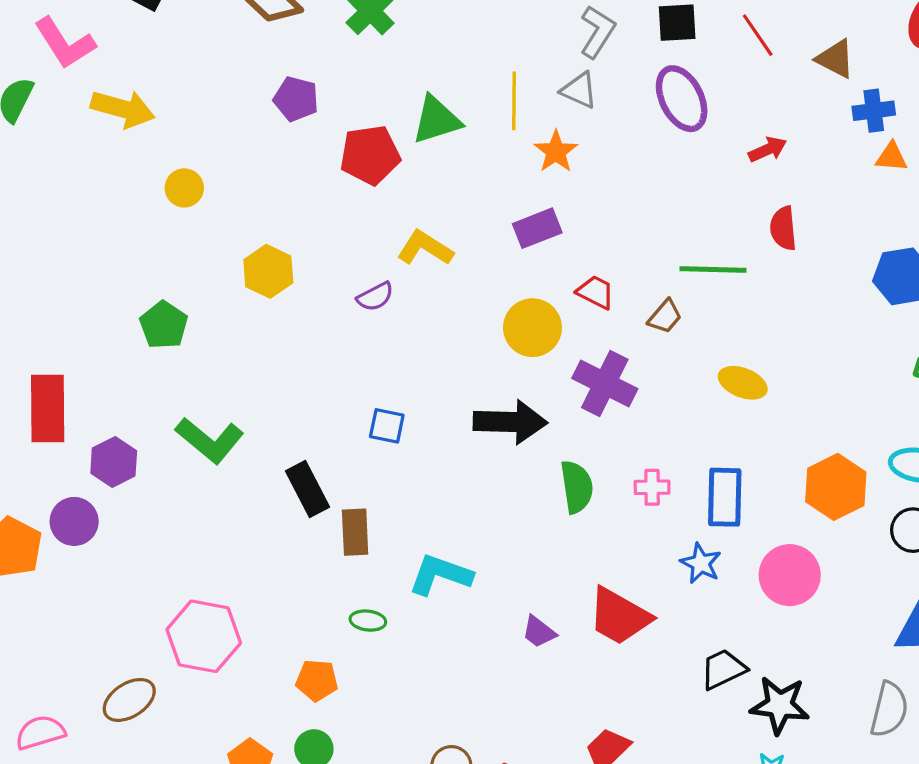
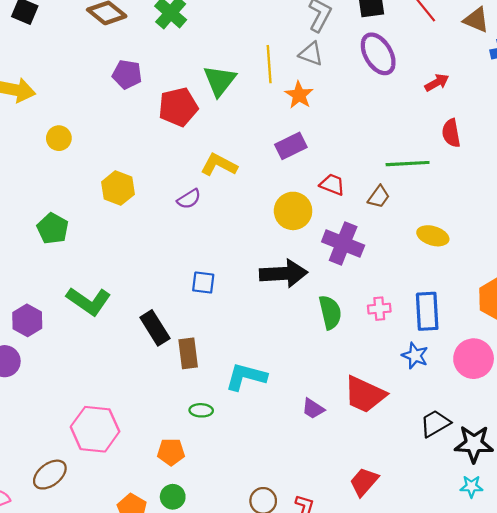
green triangle: (436, 120) -> (220, 81), turned -30

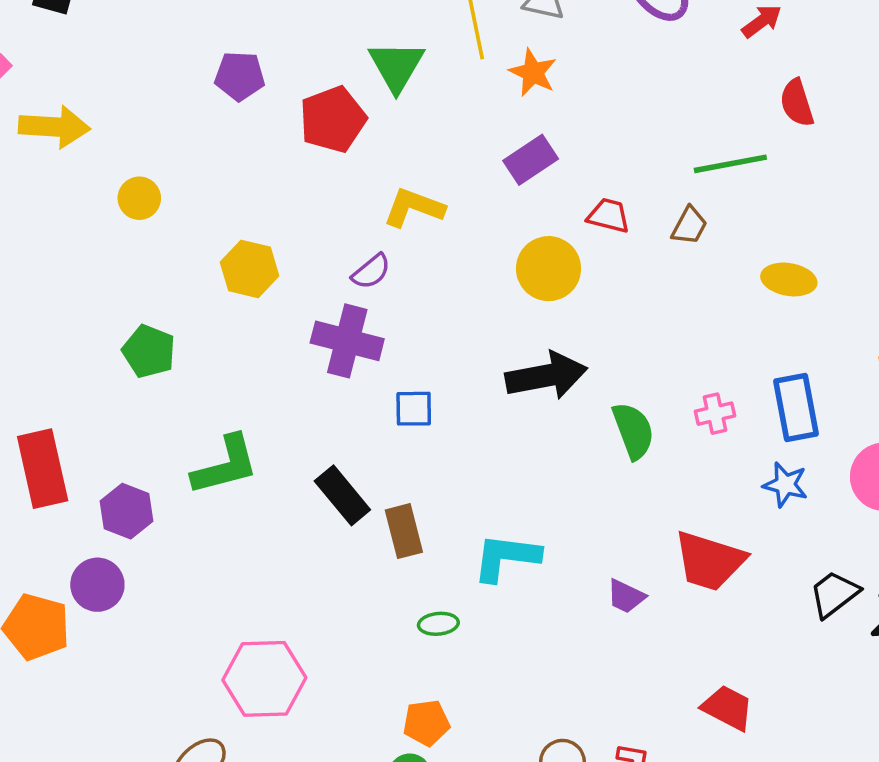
purple cross: (343, 243) -> (347, 341), moved
green L-shape: (89, 301) -> (225, 465), turned -42
orange pentagon: (171, 452) -> (426, 723), moved
red trapezoid: (364, 482) -> (728, 708), turned 84

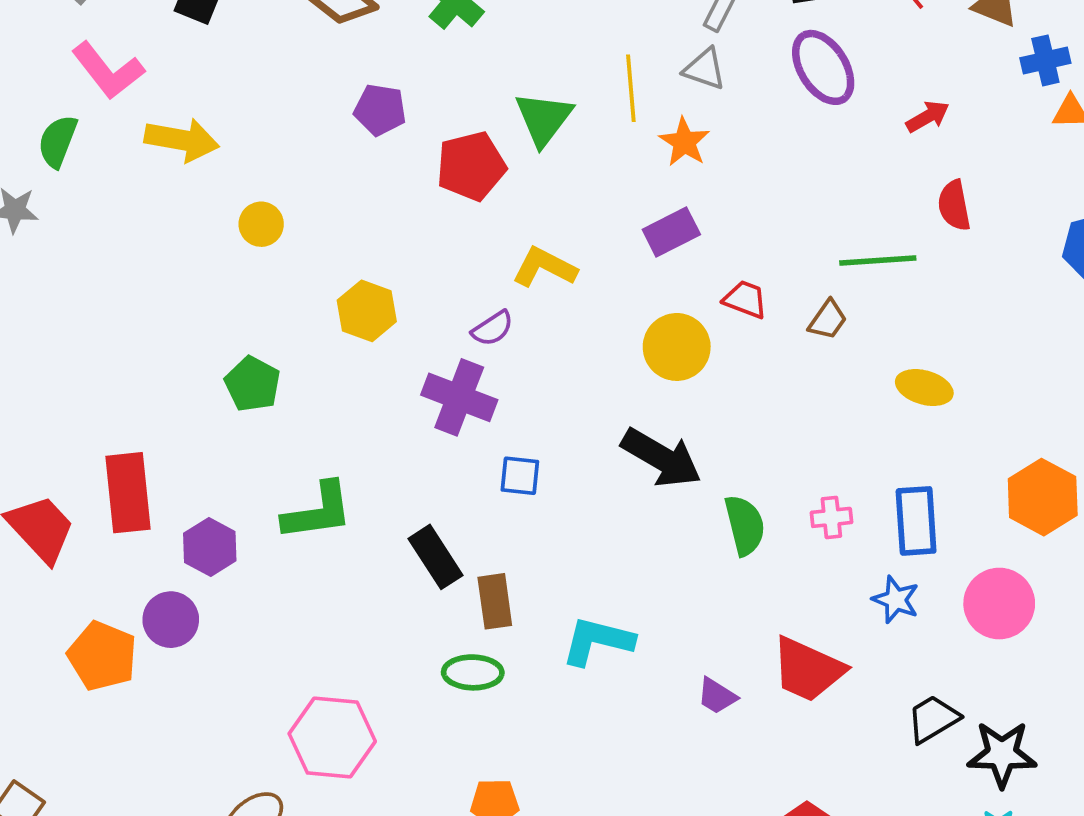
black arrow: (546, 376) -> (661, 458), turned 34
green ellipse: (438, 624) -> (473, 672), moved, size x1.4

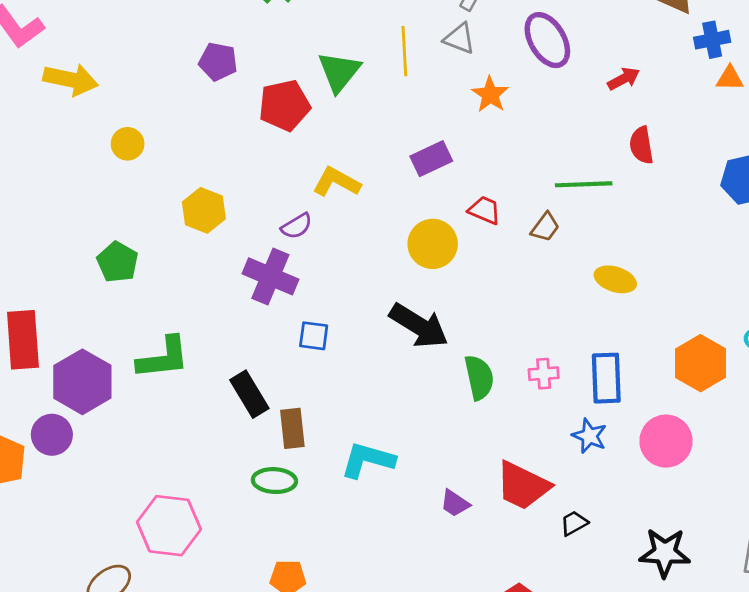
orange star: (684, 142) -> (490, 95), moved
purple hexagon: (210, 547) -> (82, 382), size x1.5
black trapezoid: (933, 719) -> (574, 523), moved, size x0.7

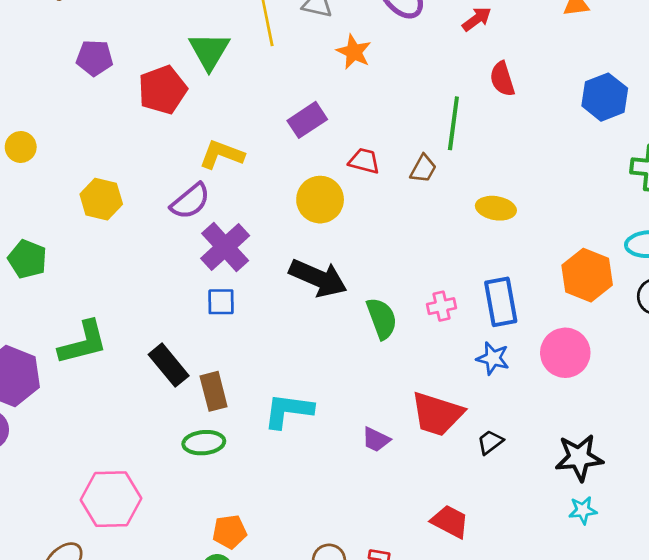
green line: (584, 184) -> (453, 123), turned -72
purple semicircle: (297, 226) -> (190, 201), size x1.4
purple cross: (270, 276) -> (225, 247), moved, turned 33

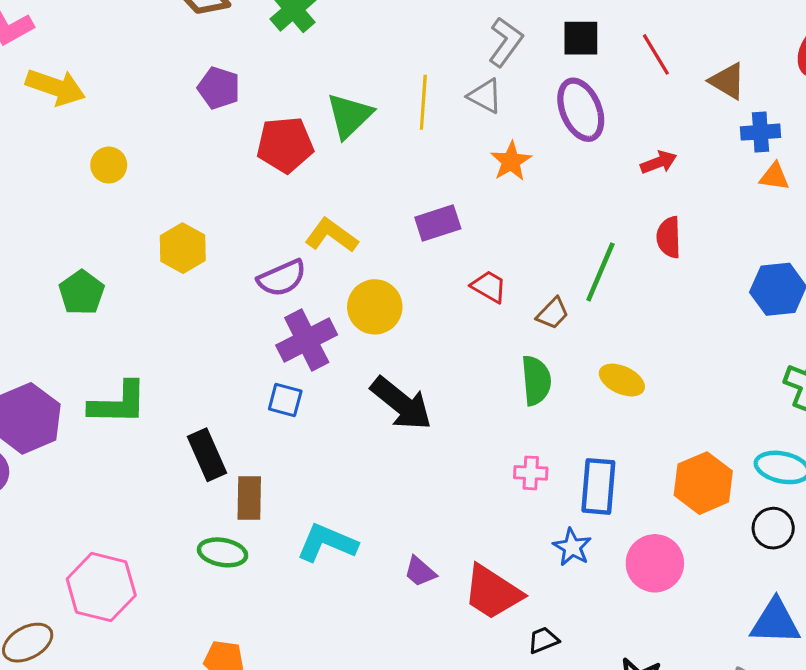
yellow circle: (320, 200) -> (375, 307), moved
green semicircle: (382, 318) -> (536, 380), moved
purple trapezoid: (376, 440) -> (420, 572), moved

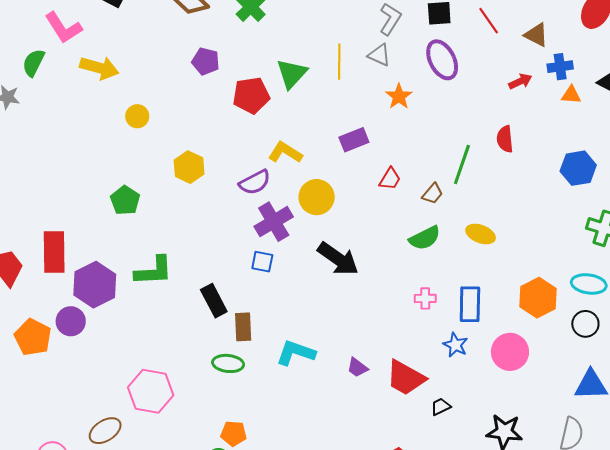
red arrow: (659, 162) -> (520, 81), moved
red trapezoid: (489, 287) -> (390, 179), turned 95
green semicircle: (536, 380) -> (425, 238), turned 72

